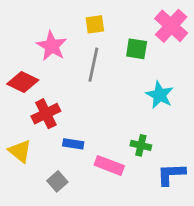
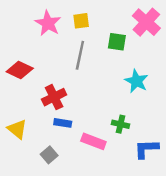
pink star: (52, 46) -> (48, 23), moved
red cross: (46, 114) -> (54, 97), moved

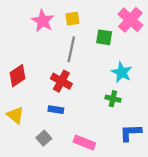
red diamond: (20, 70) -> (18, 76), moved, turned -60
red cross: (54, 97) -> (61, 81), moved, turned -35
green cross: (120, 124) -> (113, 99), moved
pink rectangle: (93, 141) -> (84, 143), moved

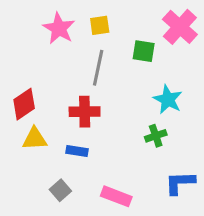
red cross: (61, 81) -> (85, 112), turned -30
green cross: (113, 99) -> (156, 136), turned -32
yellow triangle: (15, 115) -> (35, 139), moved, turned -42

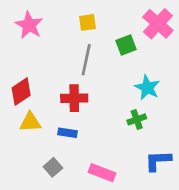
pink star: (59, 28) -> (29, 25), moved
green square: (144, 51) -> (126, 45), turned -30

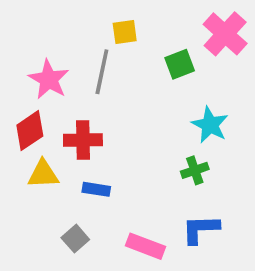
pink star: (29, 25) -> (49, 79), moved
gray line: (86, 60) -> (102, 72), moved
red cross: (74, 98) -> (83, 140), moved
blue L-shape: (158, 161) -> (200, 229), moved

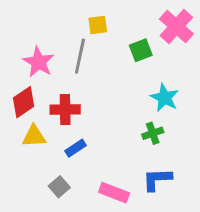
blue rectangle: (96, 189) -> (76, 148), turned -42

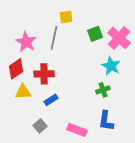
pink cross: (176, 26) -> (119, 38), moved
blue L-shape: (157, 179) -> (106, 121), turned -80

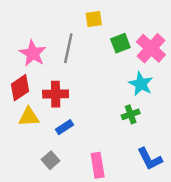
yellow square: (66, 17) -> (94, 19), moved
blue L-shape: (106, 121) -> (150, 159), moved, turned -35
pink rectangle: (77, 130) -> (98, 165), turned 60

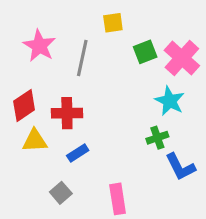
pink star: (33, 53) -> (39, 46), moved
blue L-shape: (150, 159) -> (180, 167), moved

